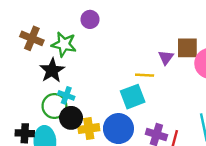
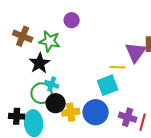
purple triangle: (166, 57) -> (136, 52), size x1.6

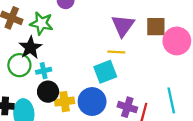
purple triangle: (136, 52) -> (123, 26), moved
cyan cross: (52, 84) -> (44, 71), turned -32
green circle: (42, 93) -> (19, 65), moved

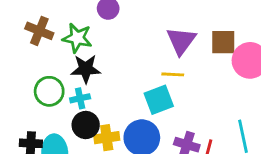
black star: (30, 48) -> (86, 69), moved, turned 30

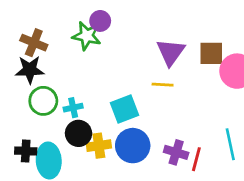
green star: (77, 38) -> (87, 36), moved
black star: (86, 69) -> (30, 70), moved
cyan square: (159, 100) -> (125, 109), moved

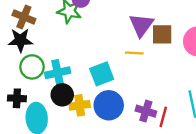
brown square: (211, 53) -> (162, 34), moved
cyan cross: (73, 108) -> (58, 73), size x1.5
black cross: (26, 151) -> (17, 98), moved

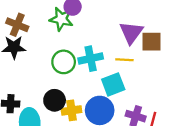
green circle: (32, 67) -> (64, 62), moved
cyan cross: (58, 73) -> (91, 59), moved
cyan square: (102, 74) -> (113, 84), moved

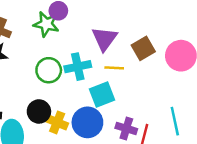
purple triangle: (131, 33) -> (104, 39), moved
brown square: (152, 42) -> (143, 48), turned -30
yellow cross: (71, 110) -> (57, 122), turned 30

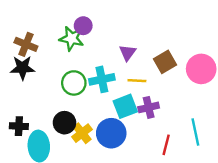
purple triangle: (104, 39) -> (128, 53), size x0.7
yellow cross: (57, 122) -> (82, 133), turned 30
purple cross: (126, 128) -> (149, 107), moved, turned -30

